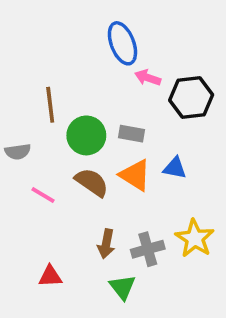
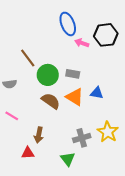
black hexagon: (191, 98) -> (106, 35), moved
brown line: (50, 105) -> (28, 58), turned -30
pink line: (43, 195) -> (12, 116), moved
brown arrow: (106, 244) -> (39, 135), moved

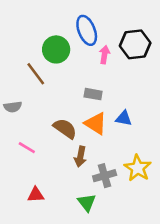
pink arrow: (82, 43) -> (105, 55), turned 80
green circle: (48, 75) -> (56, 49), moved
pink line: (12, 116) -> (27, 148), moved
brown arrow: (39, 135) -> (80, 157), moved

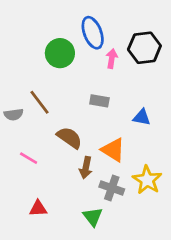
brown line: (36, 74) -> (39, 102), moved
blue triangle: (124, 118) -> (142, 117), moved
orange triangle: (96, 123) -> (113, 150), moved
gray cross: (105, 176) -> (112, 188), turned 35

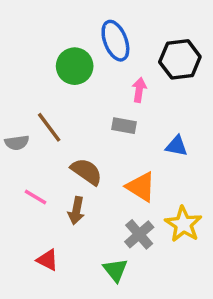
pink arrow: (112, 59) -> (139, 90), moved
brown arrow: (86, 168) -> (76, 211), moved
gray cross: (112, 188) -> (139, 234), turned 30
red triangle: (38, 209) -> (47, 260), turned 30

